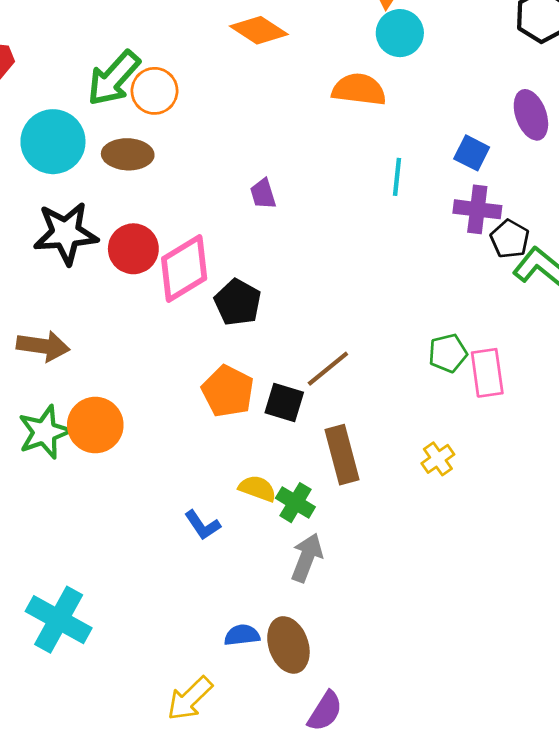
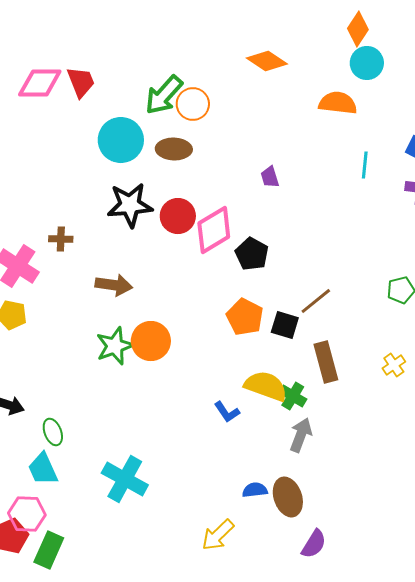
yellow semicircle: (257, 488) -> (266, 386), size x1.6

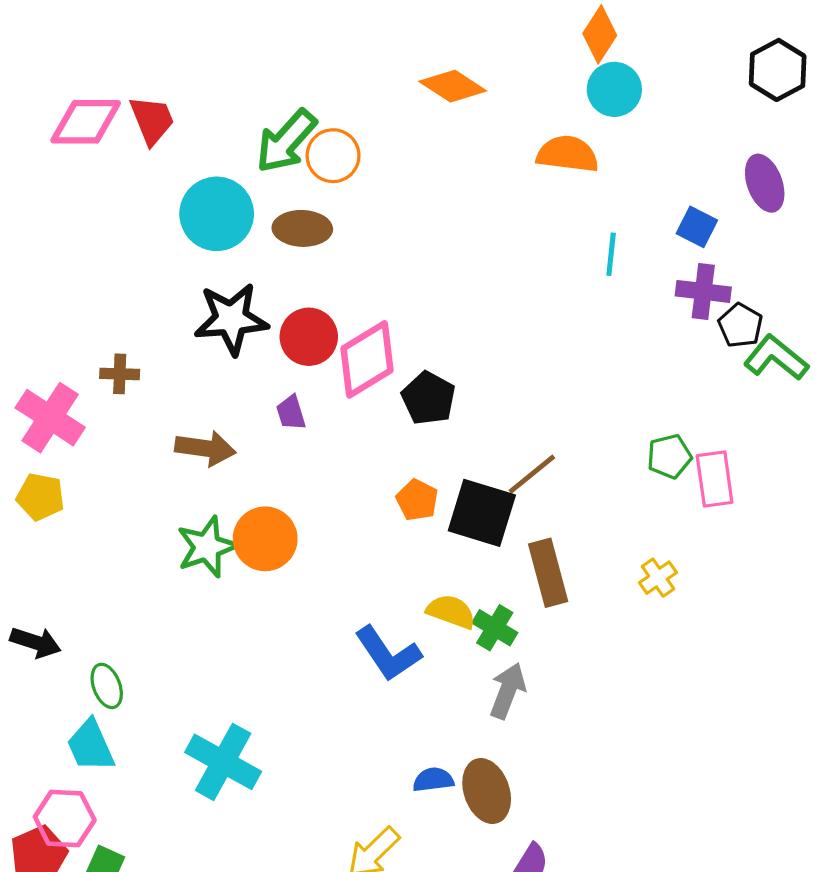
purple trapezoid: (270, 177) -> (291, 413), moved
orange pentagon: (245, 317) -> (417, 500), size x0.7
black square: (285, 325) -> (482, 513), size x1.5
yellow semicircle: (266, 386) -> (451, 612), size x0.7
blue L-shape: (227, 412) -> (388, 654), size x1.6

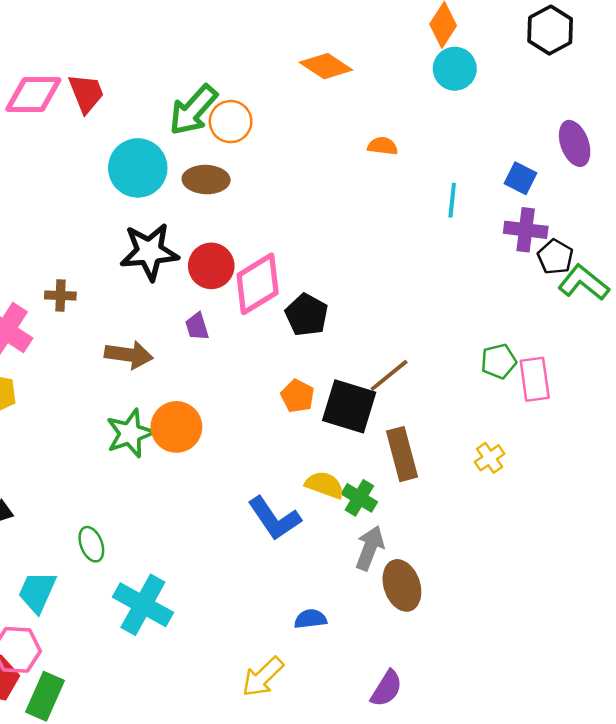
black hexagon: (778, 70) -> (550, 30), moved
orange semicircle: (567, 154) -> (383, 146), moved, size x0.6
green ellipse: (107, 686) -> (91, 544), moved
cyan trapezoid: (91, 746) -> (37, 592), turned 48
brown ellipse: (487, 791) -> (402, 585), moved

